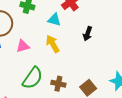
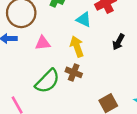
brown cross: (58, 84) -> (74, 72), moved

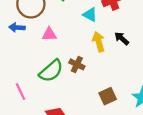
black arrow: (118, 42) -> (122, 38), turned 98
yellow arrow: (77, 47) -> (99, 42), moved

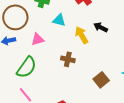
cyan triangle: (90, 15) -> (59, 20), moved
green semicircle: (51, 71) -> (27, 67), moved

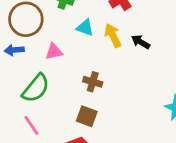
yellow arrow: (82, 35) -> (113, 35), moved
brown square: (101, 80) -> (87, 116), moved, turned -35

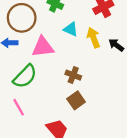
pink triangle: (54, 52) -> (43, 47), size x1.5
brown square: (87, 116) -> (76, 100), moved, turned 30

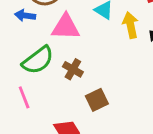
brown cross: (73, 75) -> (73, 69), moved

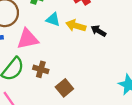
yellow arrow: (130, 25) -> (76, 26), turned -48

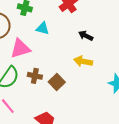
yellow arrow: (76, 26) -> (83, 61), moved
brown square: (64, 88) -> (57, 82), moved

